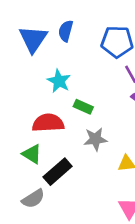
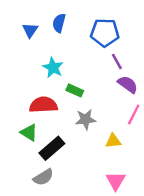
blue triangle: (33, 39) -> (30, 30), size x0.6
gray semicircle: (33, 199) -> (43, 177), moved

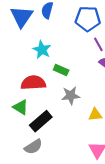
blue triangle: (30, 30) -> (22, 17), size x1.6

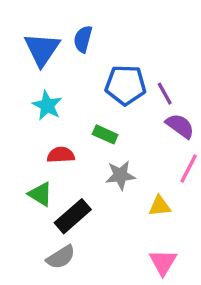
blue pentagon: (88, 19) -> (126, 85), moved
cyan star: (42, 50) -> (47, 105), moved
red semicircle: (33, 83) -> (61, 155), size x0.7

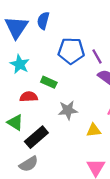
green rectangle: (105, 134) -> (49, 82), moved

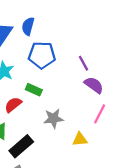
blue pentagon: (71, 51) -> (42, 55), moved
red semicircle: (29, 97) -> (13, 105), turned -36

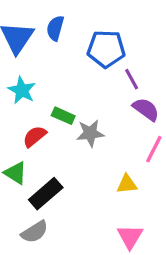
blue pentagon: (42, 55) -> (106, 49), moved
gray star: (53, 119) -> (90, 133), moved

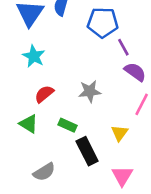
green rectangle: (63, 116) -> (68, 125), moved
yellow triangle: (127, 184) -> (120, 133), turned -48
black rectangle: (46, 194) -> (87, 151), moved, turned -76

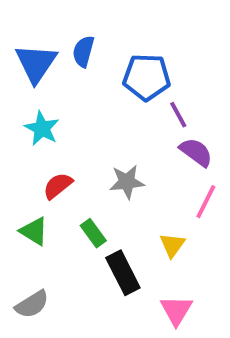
green rectangle: (68, 125) -> (93, 233), turned 30
gray semicircle: (44, 172) -> (32, 304), moved

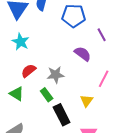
purple line: (178, 115) -> (102, 35), moved
purple semicircle: (196, 152) -> (83, 54), moved
gray star: (127, 182) -> (56, 75), moved

